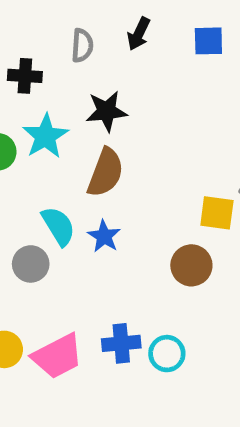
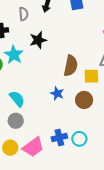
brown semicircle: (105, 173) -> (71, 66), moved
cyan semicircle: (58, 226) -> (17, 99), moved
blue star: (104, 236) -> (57, 93), moved
gray circle: (31, 264) -> (16, 121), moved

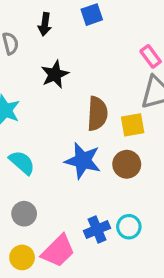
black star: (38, 40) -> (55, 74), moved
blue star: (57, 93) -> (83, 161), size x1.6
cyan semicircle: (17, 99) -> (22, 163), moved

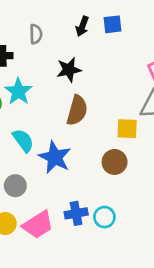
black arrow: (45, 24) -> (82, 26), moved
brown semicircle: (97, 114) -> (77, 110), moved
blue star: (83, 161) -> (55, 157), moved

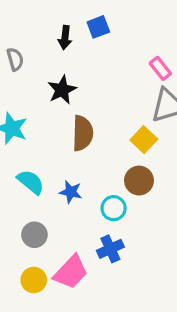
yellow square: (127, 129) -> (144, 140), turned -35
blue star: (55, 157) -> (71, 192), size x0.6
cyan circle: (104, 217) -> (114, 208), moved

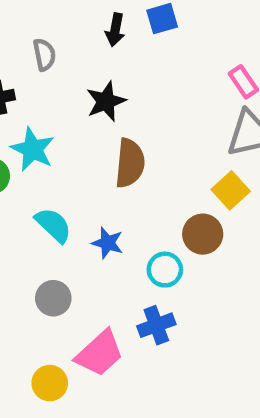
yellow square: (144, 140) -> (231, 190), moved
yellow circle: (34, 280) -> (50, 383), moved

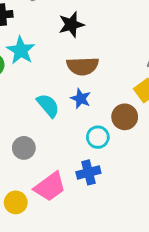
brown semicircle: (130, 163) -> (83, 66), turned 76
cyan semicircle: (53, 225) -> (48, 105), moved
blue star: (108, 243) -> (81, 99), moved

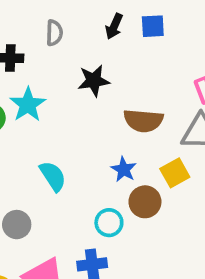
brown semicircle: (83, 66) -> (143, 121), moved
blue star: (81, 99) -> (124, 169), moved

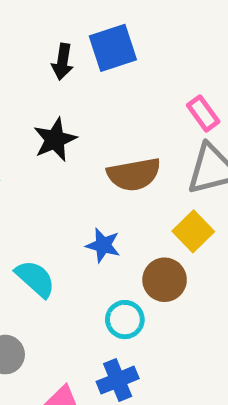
blue square: (153, 26) -> (113, 48), size x1.4
blue star: (124, 169) -> (103, 245), moved

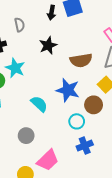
blue star: (103, 245) -> (68, 90), size x1.6
blue cross: (118, 380) -> (85, 146), moved

